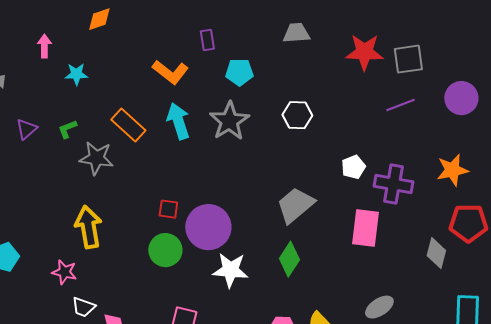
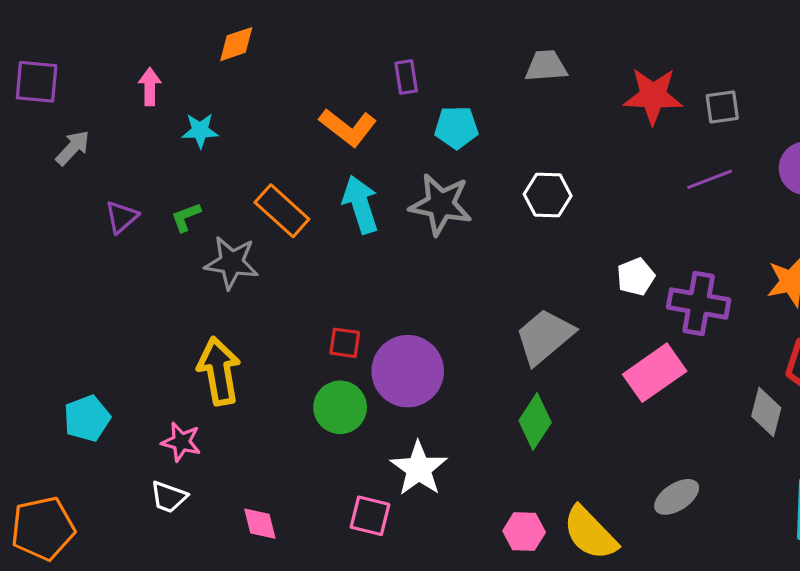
gray square: (408, 59) -> (722, 107), size x0.7
gray star: (229, 121) -> (441, 204), turned -30
pink rectangle: (365, 228) -> (655, 373), turned 48
white star: (230, 270) -> (419, 469), moved, turned 30
white trapezoid: (83, 307) -> (169, 497), moved

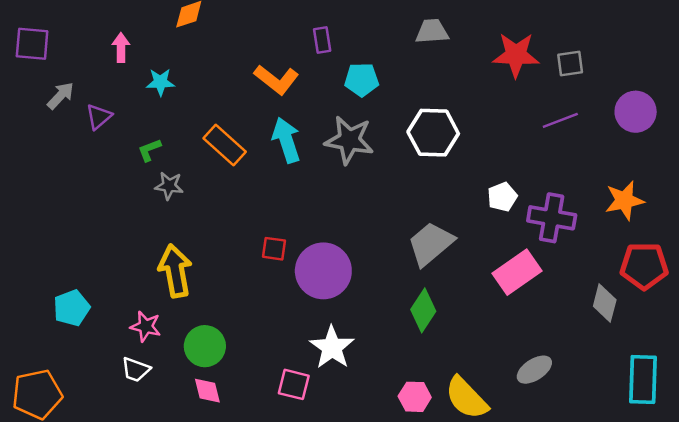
white hexagon: (548, 195) -> (433, 133), size x1.4
purple triangle: (121, 217) -> (99, 117), moved
gray star: (232, 263) -> (169, 186), moved, size x0.7
green circle: (340, 407) -> (205, 346), moved

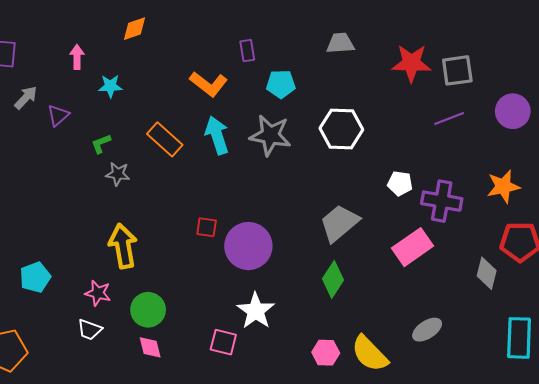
gray square: (570, 64) -> (457, 70), size x1.4
white pentagon: (502, 197) -> (400, 183), turned 30

